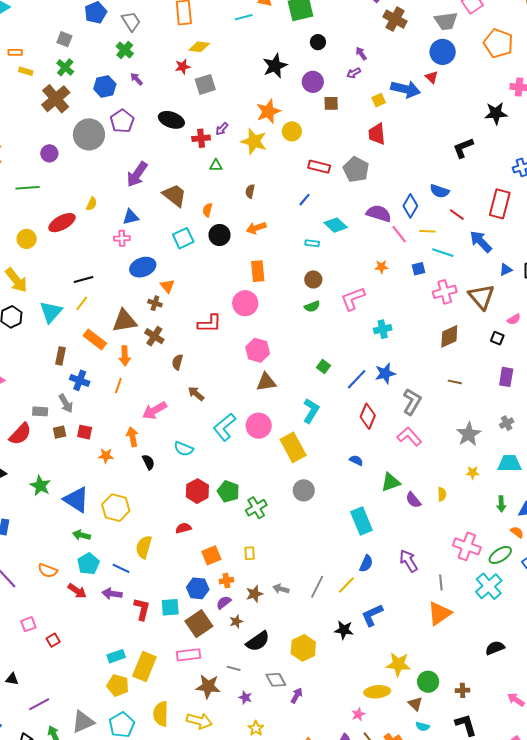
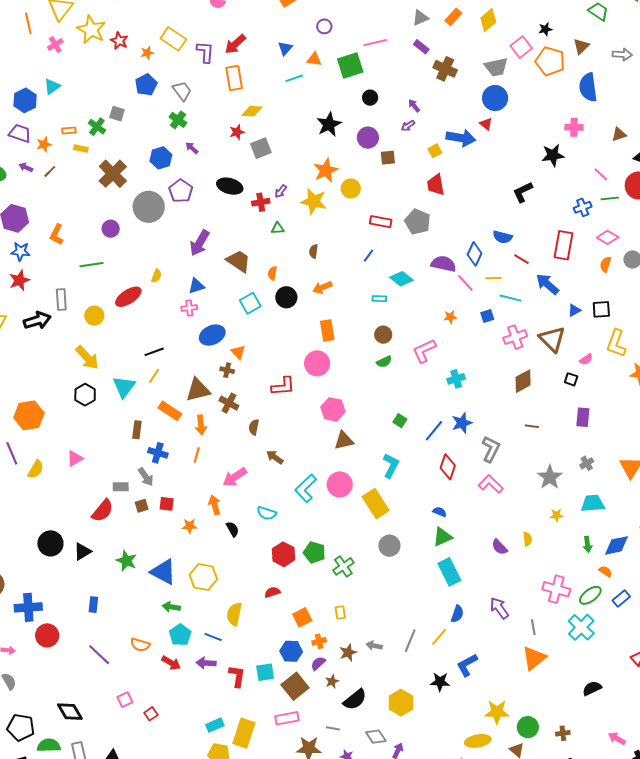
orange pentagon: (498, 43) -> (550, 61), moved
green cross: (65, 67) -> (97, 127), moved
green triangle: (391, 482) -> (443, 537), moved

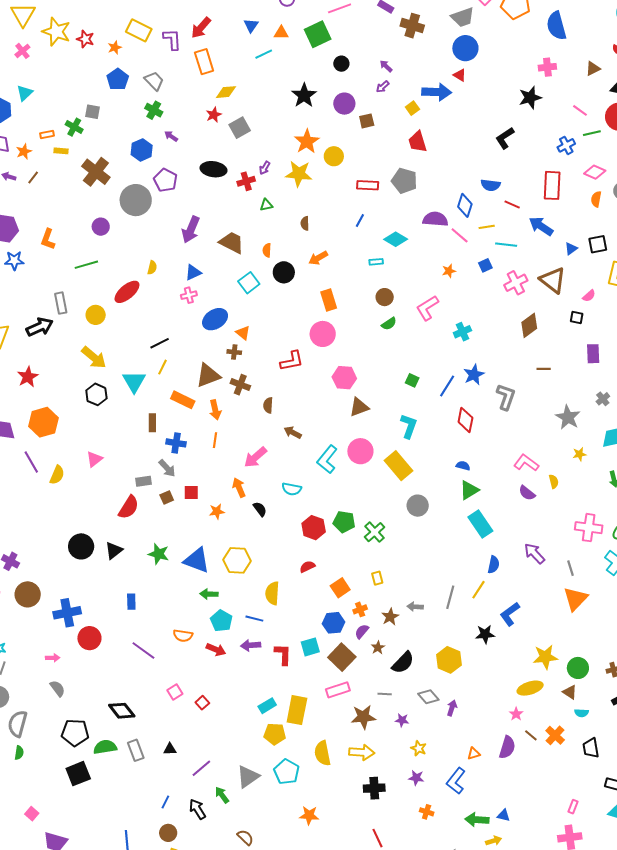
red star: (19, 280) -> (28, 377), moved
pink L-shape: (491, 484) -> (526, 463), moved

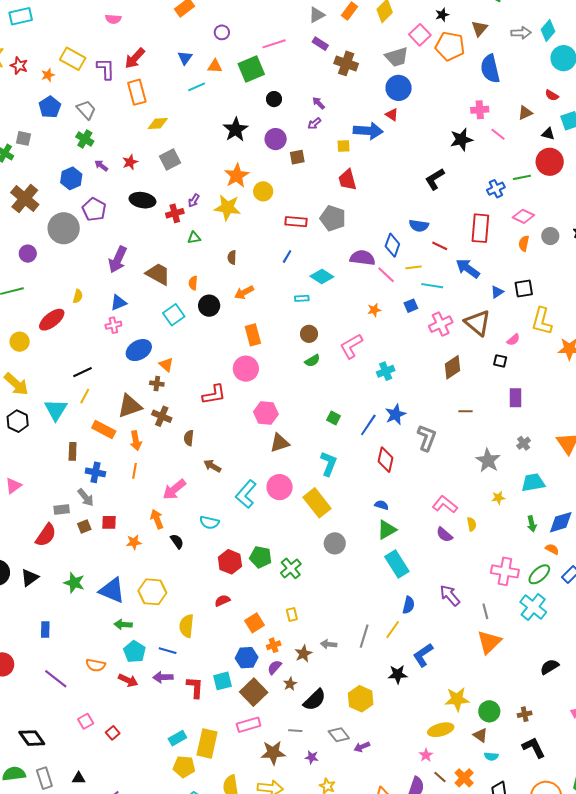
yellow square: (412, 108) -> (343, 146), turned 32
pink line: (580, 110) -> (498, 134), moved
red star: (214, 115) -> (130, 162), moved
purple arrow: (452, 708) -> (362, 747), turned -133

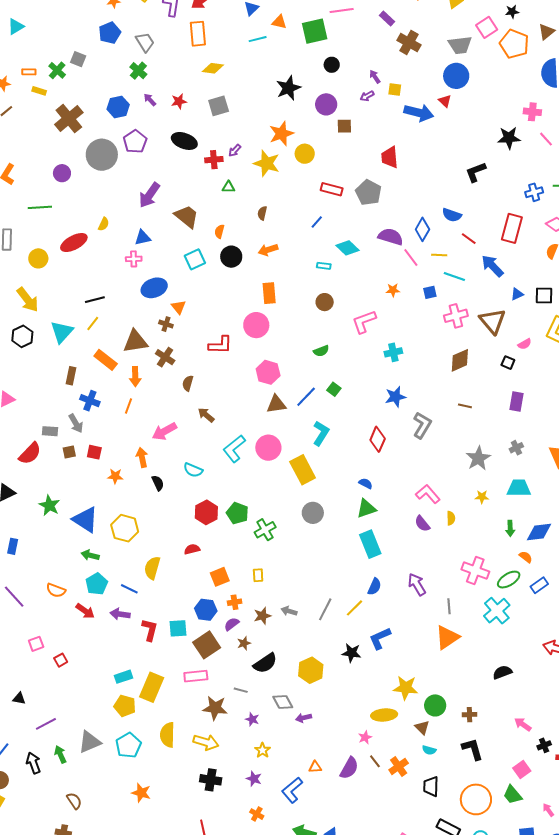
yellow square: (343, 146) -> (395, 89), moved
green semicircle: (312, 361) -> (321, 351), moved
blue line: (368, 425) -> (306, 397), moved

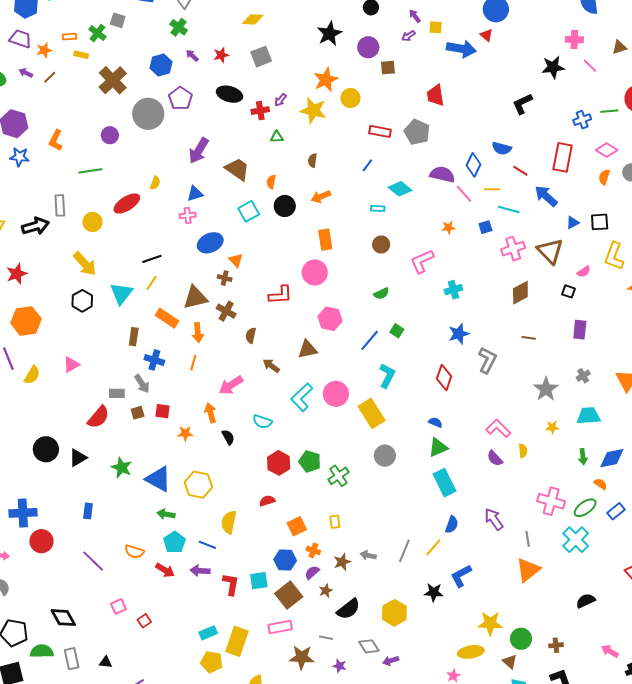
brown triangle: (276, 404) -> (308, 349), moved
orange cross: (235, 602) -> (313, 550), turned 32

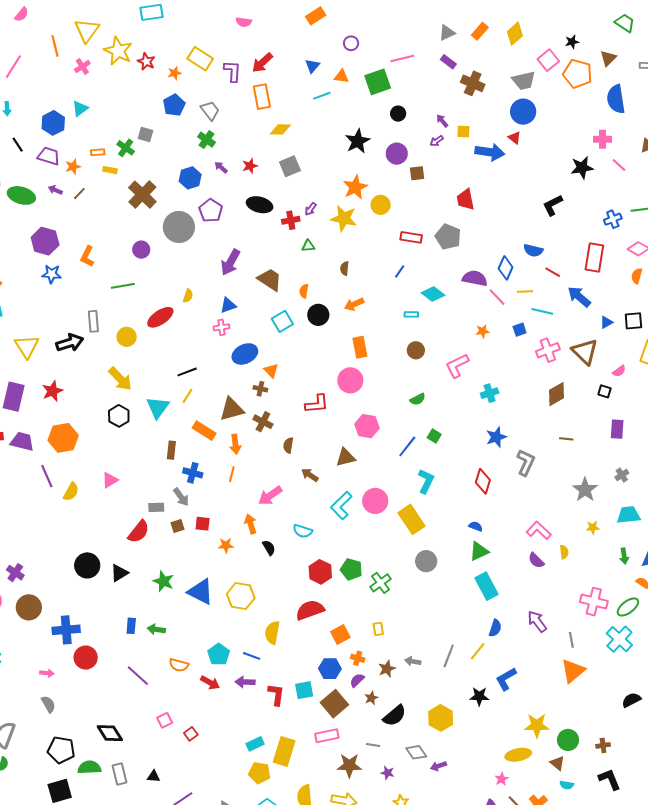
red semicircle: (267, 501) -> (310, 610), size x1.8
green arrow: (166, 514) -> (156, 629), moved

